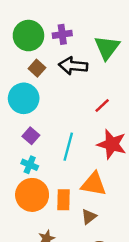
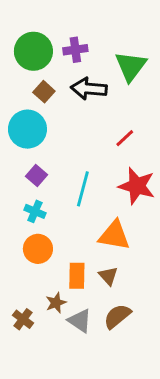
orange circle: (32, 195) -> (38, 249), size x0.7
orange rectangle: (63, 200) -> (77, 276), moved
brown triangle: (89, 217) -> (108, 276), turned -35

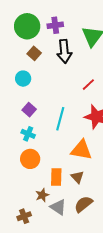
black arrow: (89, 89) -> (64, 51), turned -100
cyan circle: (27, 129) -> (23, 79), size x0.6
brown cross: (23, 319) -> (24, 216), moved, turned 32

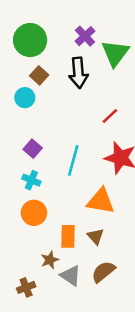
purple cross: (55, 25) -> (85, 36), moved, turned -35
cyan circle: (23, 79) -> (25, 98), moved

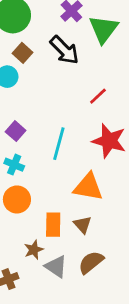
black arrow: (78, 73) -> (64, 50), turned -40

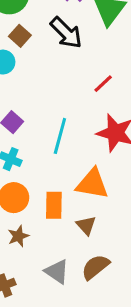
orange rectangle: (53, 225) -> (54, 205), moved
brown star: (34, 250) -> (18, 236), moved

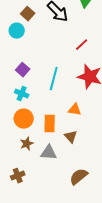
orange triangle: (92, 184) -> (75, 110), size x0.6
brown semicircle: (95, 267) -> (79, 177), moved
gray triangle: (57, 272) -> (49, 153), moved, turned -30

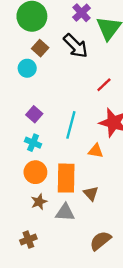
orange triangle: (75, 110) -> (96, 151), moved
orange rectangle: (50, 124) -> (66, 178), size x1.4

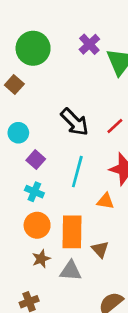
black arrow: (76, 46) -> (75, 122), moved
brown square: (40, 48) -> (14, 84), moved
cyan circle: (27, 68) -> (18, 133), moved

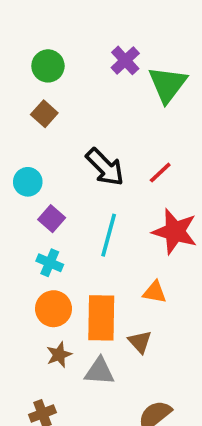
green circle: (33, 48) -> (48, 66), size x0.7
brown square: (14, 84) -> (44, 114), moved
orange triangle: (105, 201) -> (155, 292), moved

